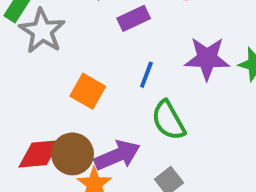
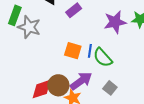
blue line: (146, 75) -> (90, 51), moved
orange square: (88, 91) -> (73, 51), moved

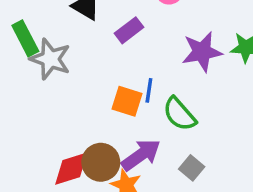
green rectangle: (15, 15) -> (25, 38), turned -48
blue line: (90, 51) -> (149, 90), moved

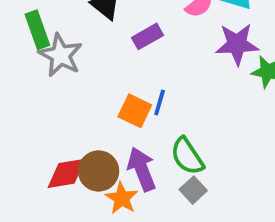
purple star: (202, 52) -> (237, 44), moved
green semicircle: (179, 114) -> (187, 156), moved
purple arrow: (141, 155) -> (142, 169), turned -84

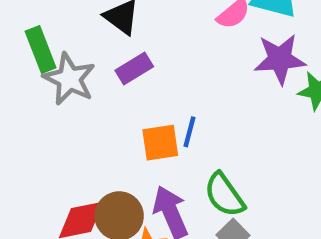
purple rectangle: (147, 36) -> (134, 68), moved
orange square: (135, 111) -> (160, 143), turned -32

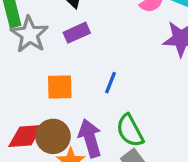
orange square: (160, 143) -> (60, 87), moved

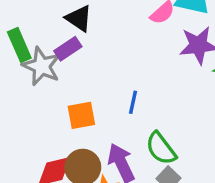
purple rectangle: (77, 33) -> (68, 49), moved

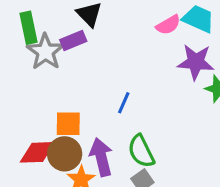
orange square: (81, 115) -> (68, 124), moved

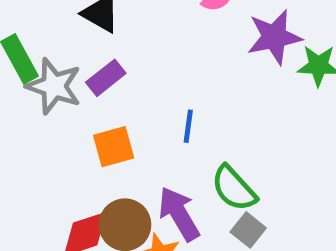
purple rectangle: (73, 40) -> (106, 78), moved
orange square: (68, 124) -> (114, 147), moved

